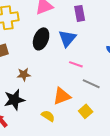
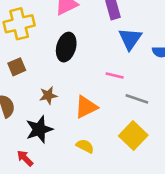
blue triangle: (67, 38) -> (130, 39), moved
orange triangle: (62, 96) -> (86, 107), moved
yellow square: (86, 111) -> (133, 135), size x1.5

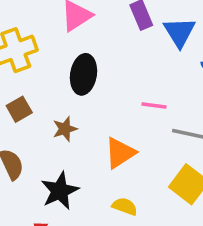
blue triangle: (130, 39) -> (179, 32), moved
brown star: (48, 95) -> (65, 129), moved

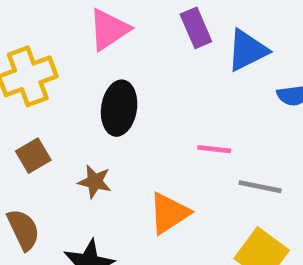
blue triangle: (179, 32) -> (247, 50), turned 36
brown star: (65, 129) -> (95, 182), turned 30

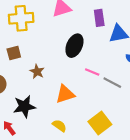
black ellipse: (119, 108) -> (74, 46), moved
gray line: (260, 187) -> (112, 83), moved

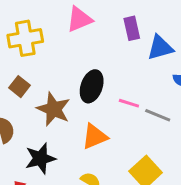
black ellipse: (74, 46) -> (92, 86), moved
brown square: (14, 53) -> (19, 87), turned -32
brown star: (37, 72) -> (54, 109), size x1.6

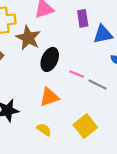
brown star: (54, 109) -> (28, 38), moved

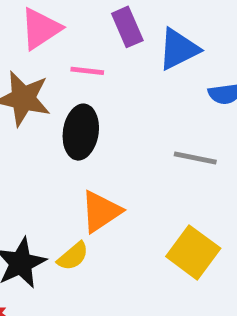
pink line: (77, 74) -> (87, 71), moved
yellow semicircle: (44, 130) -> (73, 256), moved, turned 120

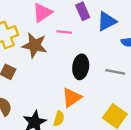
black ellipse: (81, 132) -> (81, 67), moved
yellow semicircle: (73, 256) -> (59, 119), turned -32

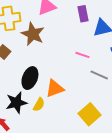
pink line: (64, 32) -> (82, 55), moved
black ellipse: (81, 67) -> (30, 78), moved

